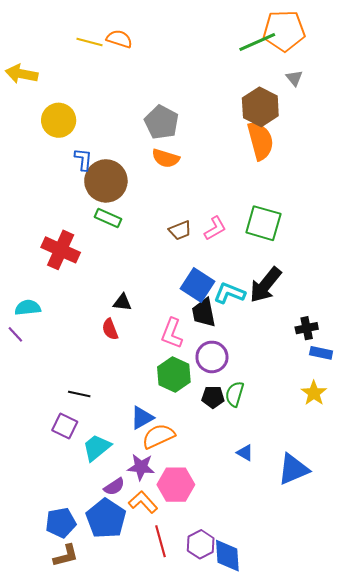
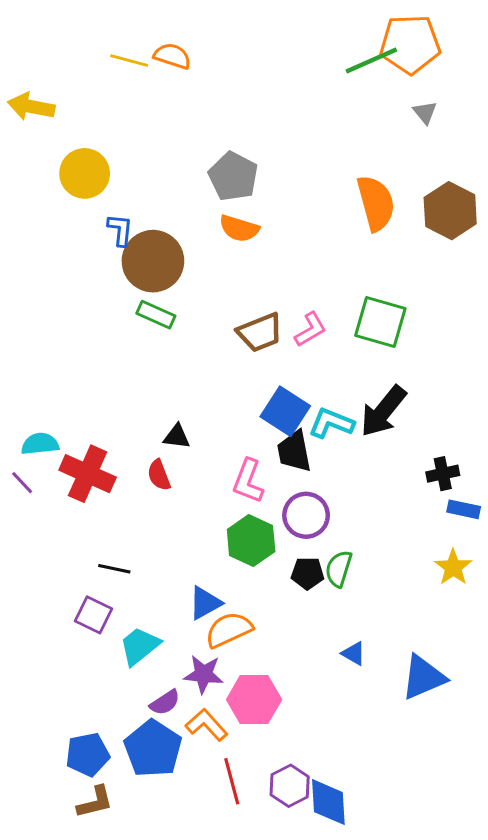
brown hexagon: (260, 107) -> (450, 211), moved
brown trapezoid: (180, 230) -> (260, 332), size x1.4
red cross: (61, 250) -> (88, 474), moved

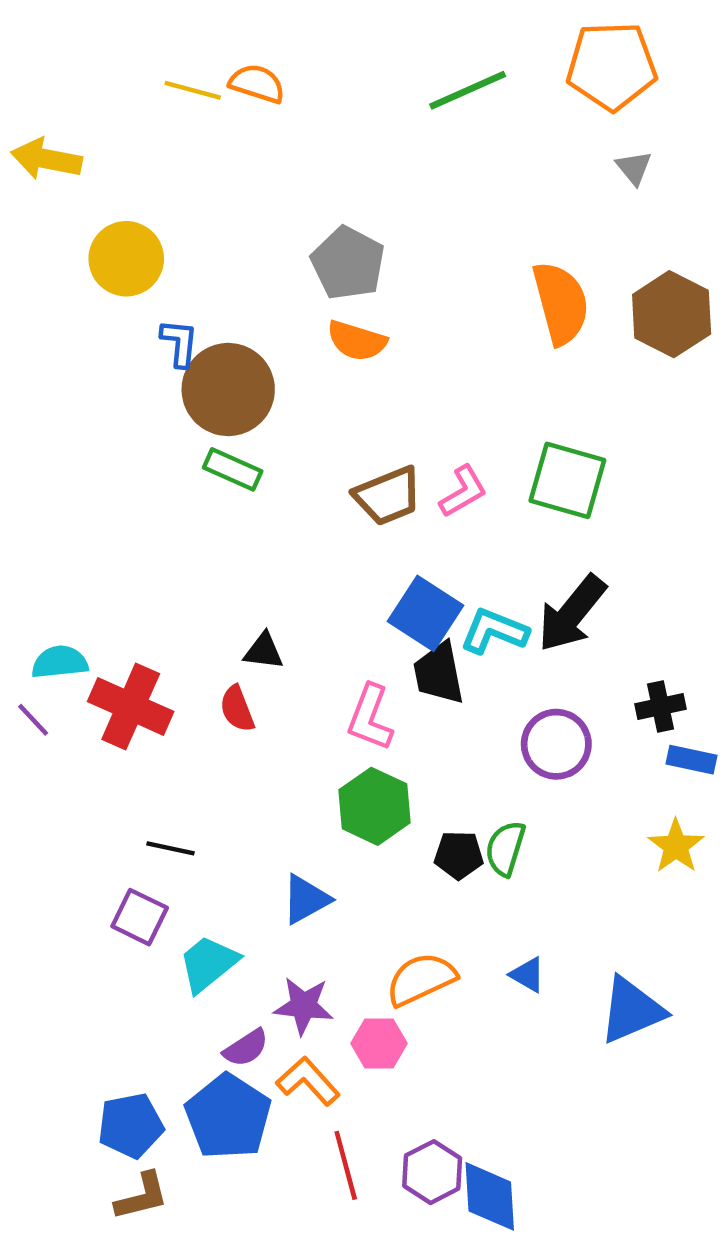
green line: (371, 60) -> (468, 90), moved
purple circle: (306, 515) -> (556, 744), moved
orange semicircle: (229, 630) -> (421, 979), moved
pink hexagon: (254, 700) -> (379, 1043), size x0.7

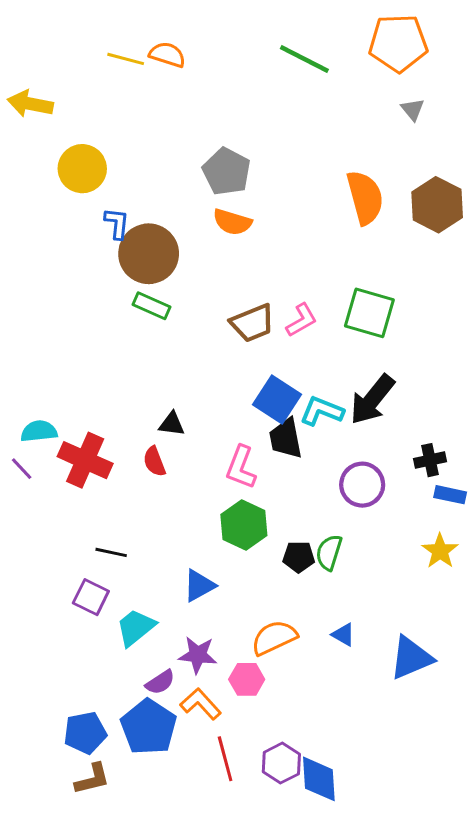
green line: (468, 90) -> (304, 59), turned 51

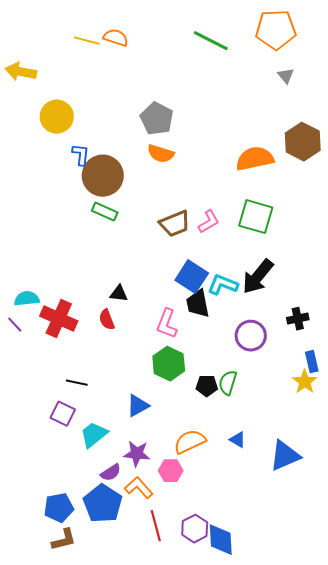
orange semicircle: (365, 197) -> (255, 159), moved, turned -87
blue rectangle: (450, 495) -> (312, 362), moved, turned 65

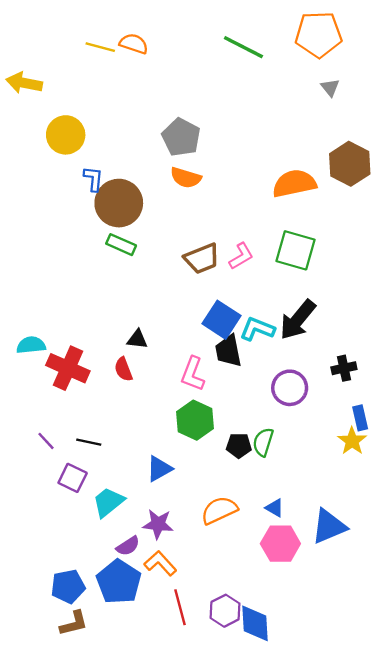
purple line: (15, 325) -> (46, 441), moved
pink hexagon: (171, 471) -> (280, 544), moved, size x1.4

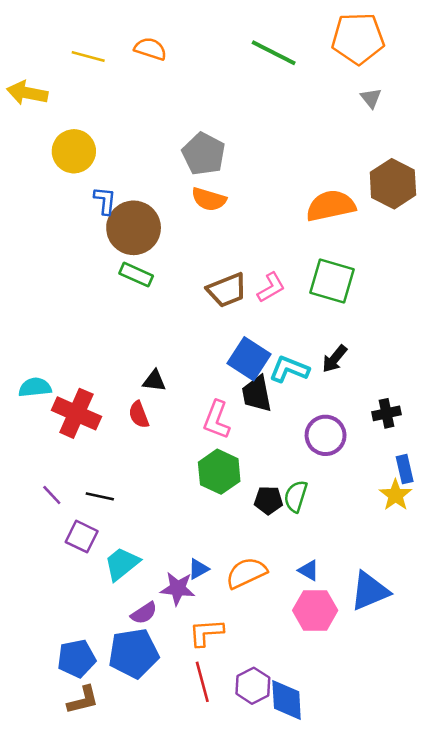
yellow line: (100, 47) -> (88, 57), moved
black arrow: (298, 320) -> (335, 359), size x0.6
blue triangle: (159, 469) -> (198, 569), moved, size x0.7
orange L-shape: (160, 563) -> (206, 633), moved, turned -52
blue pentagon: (119, 582) -> (134, 653), turned 30

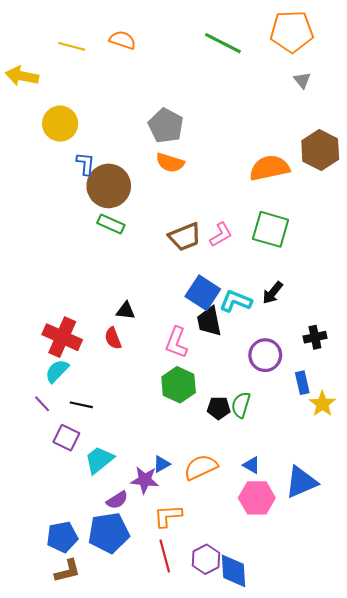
cyan semicircle: (35, 387) -> (57, 371), moved, turned -40
blue rectangle: (405, 469) -> (302, 383), moved

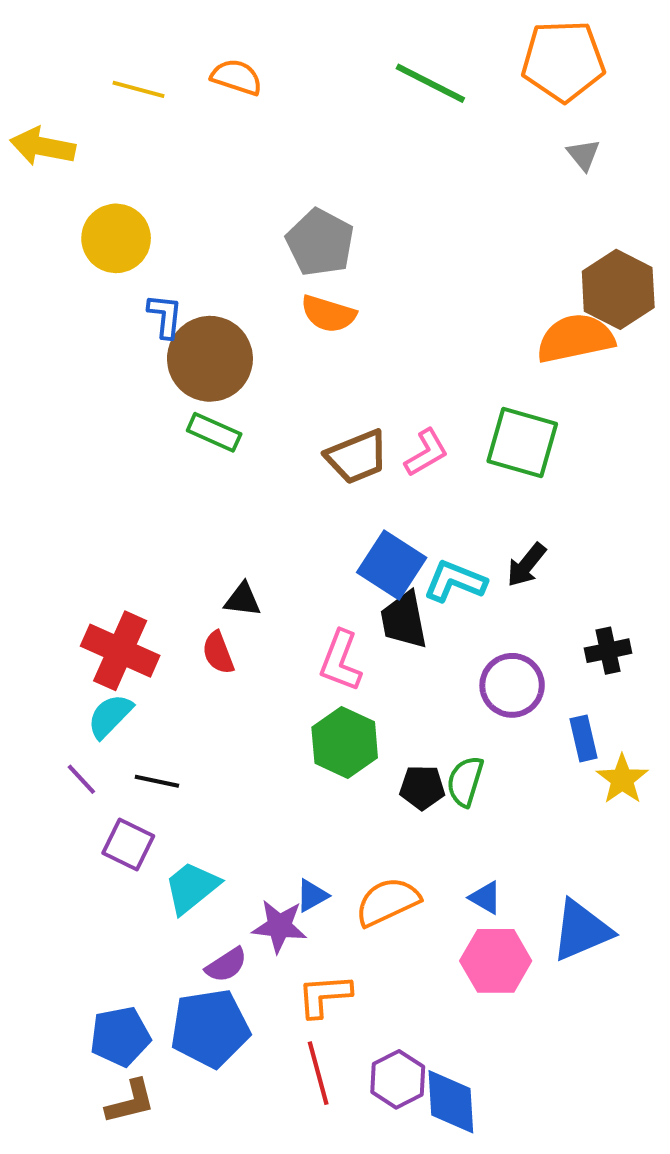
orange semicircle: (269, 168) -> (575, 338), moved

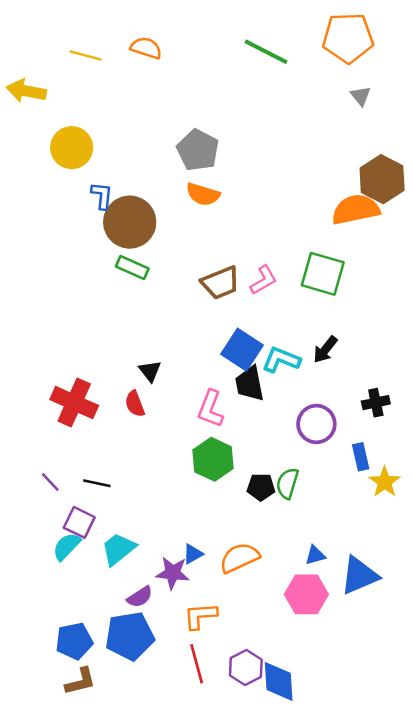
black triangle: (243, 600) -> (150, 371), turned 45
cyan semicircle: (110, 716) -> (67, 546), moved
blue triangle: (486, 898) -> (315, 555), moved, turned -45

